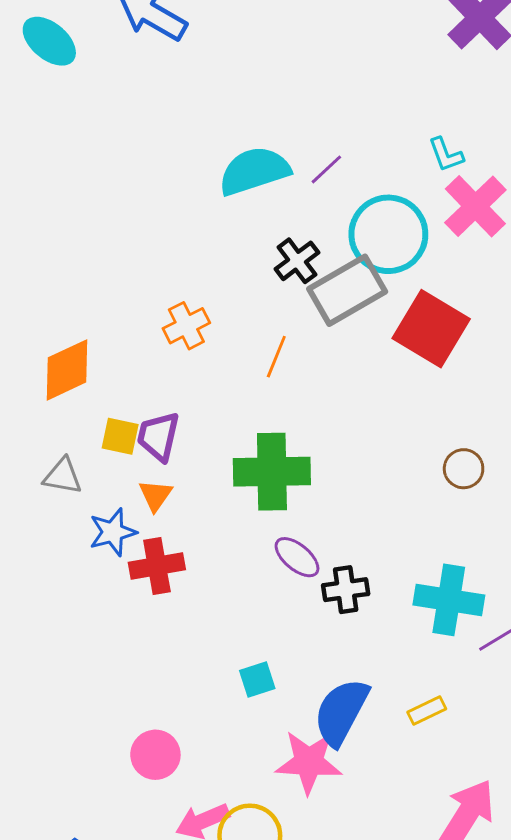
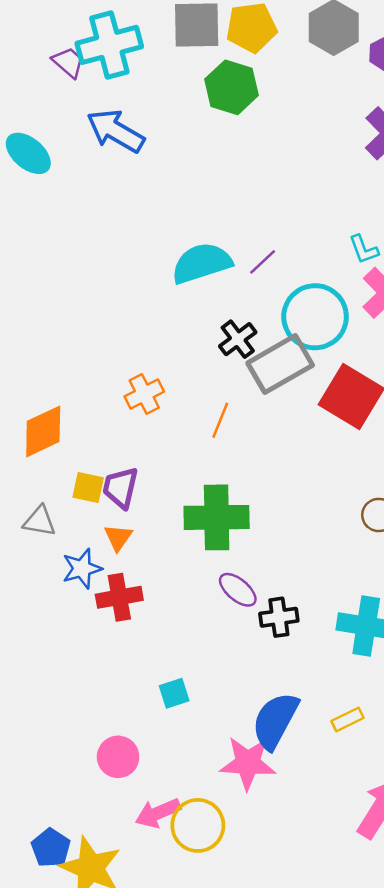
cyan square: (257, 680) -> (174, 693), moved

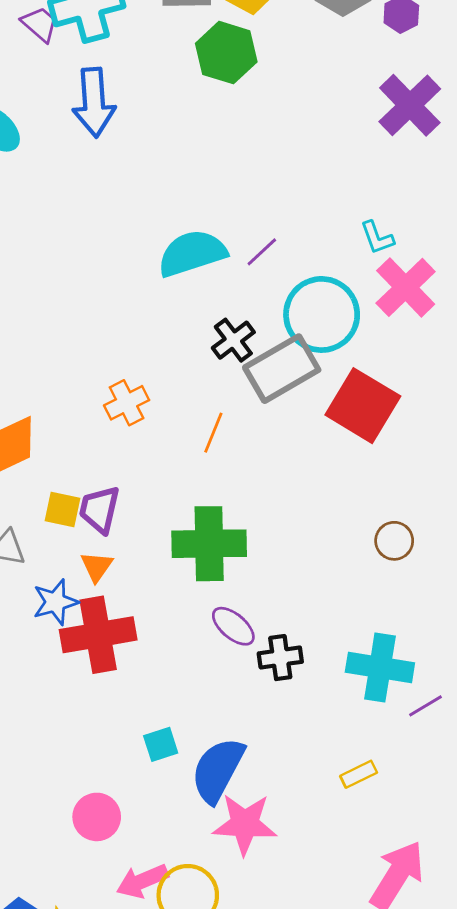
blue arrow: (116, 131) -> (94, 102), turned -124
red cross: (119, 597) -> (98, 635), size x1.4
blue semicircle: (275, 721) -> (218, 770), moved

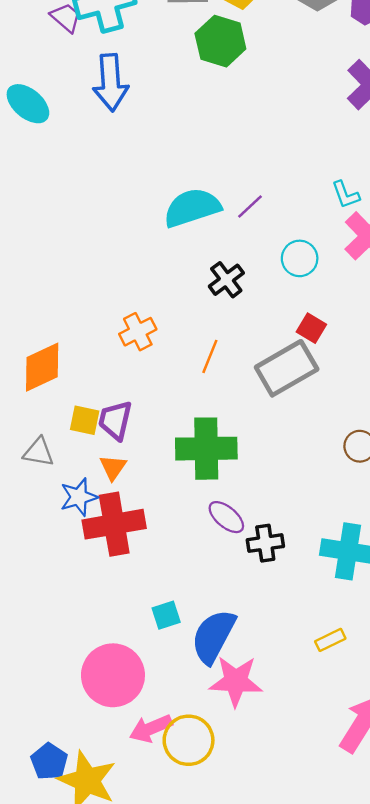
cyan circle: (322, 314) -> (300, 258), size x0.6
gray rectangle: (282, 369) -> (287, 368), moved
red square: (363, 406) -> (311, 328), moved, size x0.5
pink circle: (97, 817) -> (113, 675), size x1.6

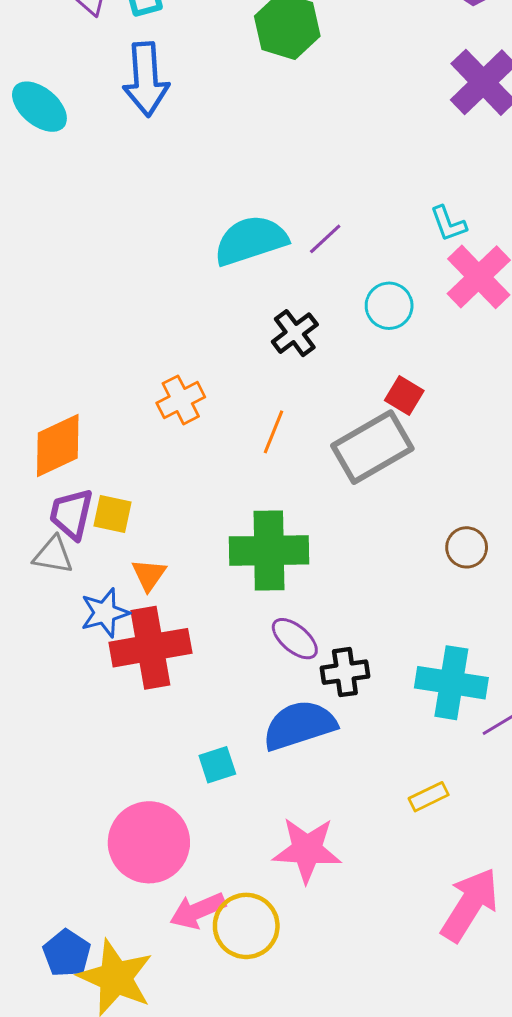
purple trapezoid: (115, 420) -> (71, 514), moved
blue semicircle: (213, 636) -> (299, 725), moved, turned 44

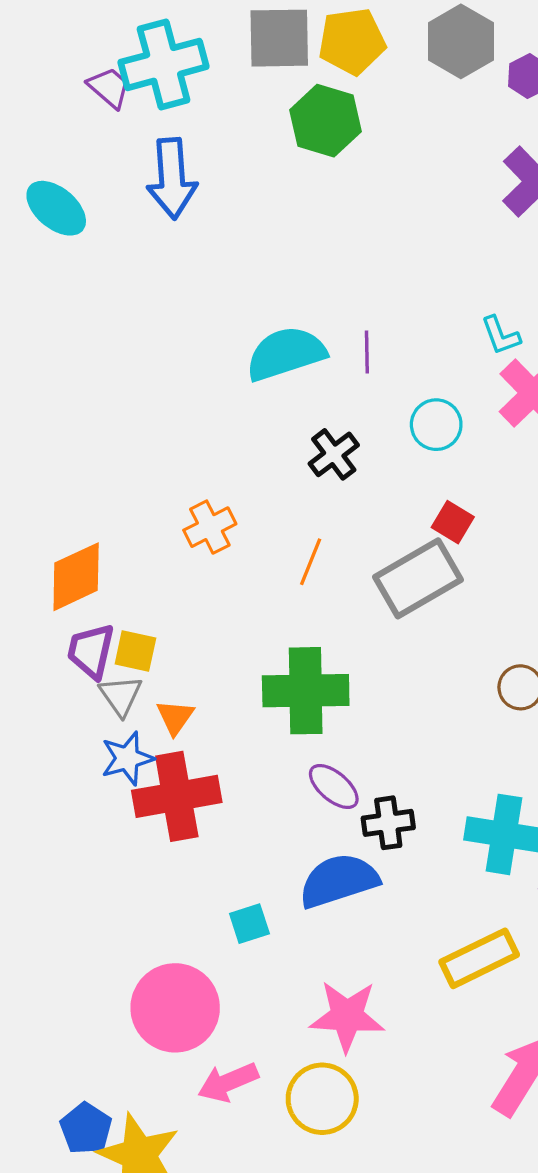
purple line: (325, 239) -> (367, 352), turned -48
gray triangle: (53, 555) -> (121, 696), moved, turned 45
yellow rectangle: (429, 797) -> (479, 958), size x1.8
yellow circle: (246, 926) -> (322, 1099), moved

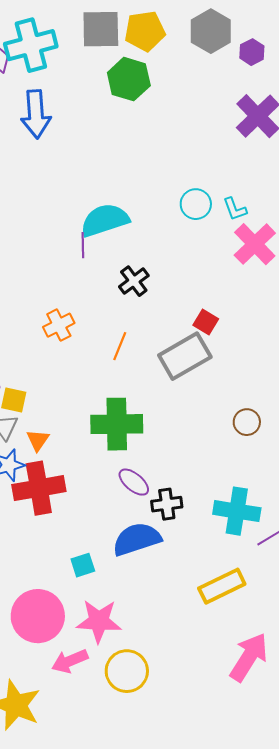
purple line: (367, 352) -> (83, 245), moved
cyan circle: (436, 425) -> (196, 204), moved
pink star: (347, 1016) -> (99, 621), moved

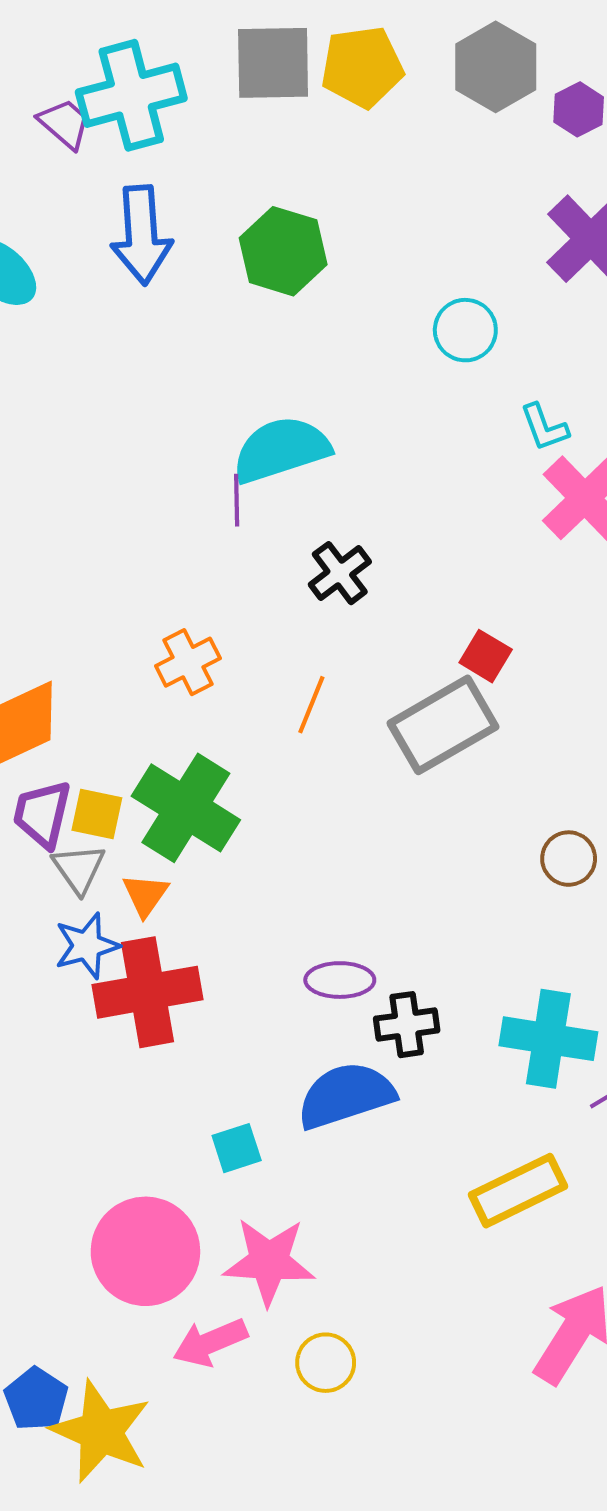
green hexagon: (129, 79) -> (283, 251), moved
cyan circle: (196, 204) -> (465, 330), moved
green cross: (117, 424) -> (186, 808), moved, turned 33
purple ellipse: (134, 482) -> (340, 980), turned -40
yellow circle: (127, 671) -> (326, 1363), size x0.7

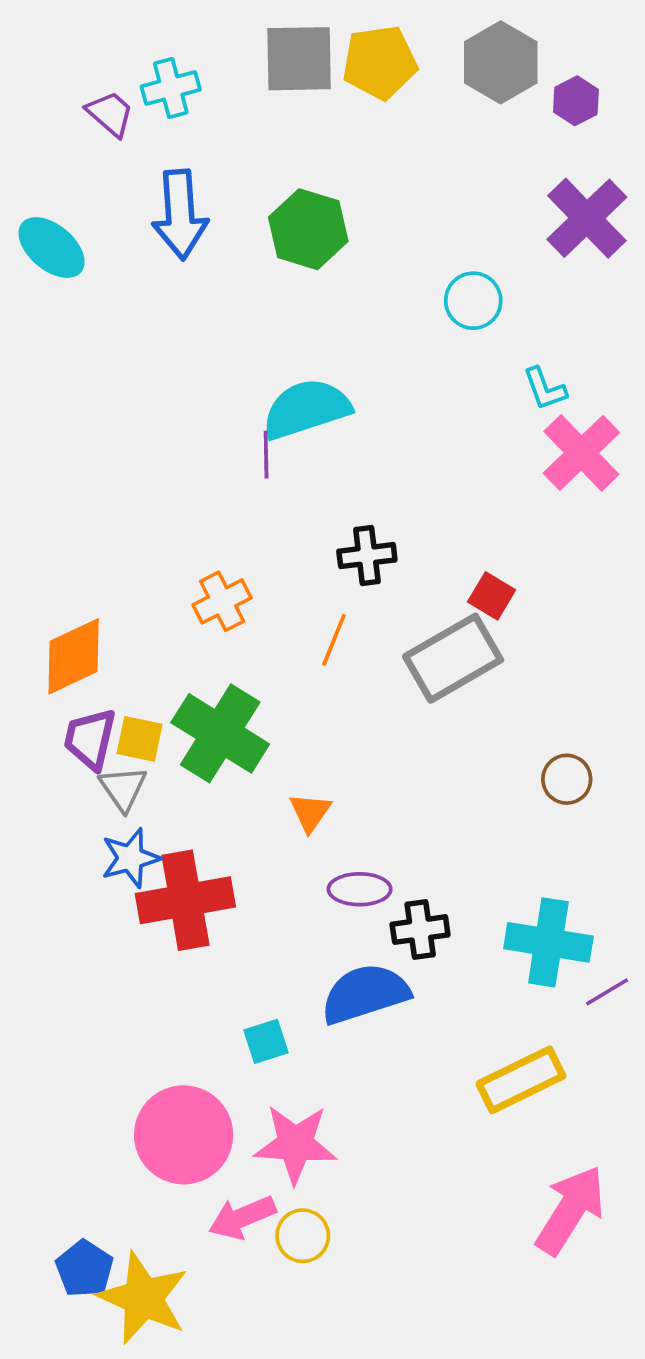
cyan cross: (131, 95) -> (171, 88), size x0.6
black cross: (340, 573) -> (367, 556), moved, turned 30
orange triangle: (145, 895) -> (310, 812), moved
yellow circle: (326, 1363) -> (303, 1236), moved

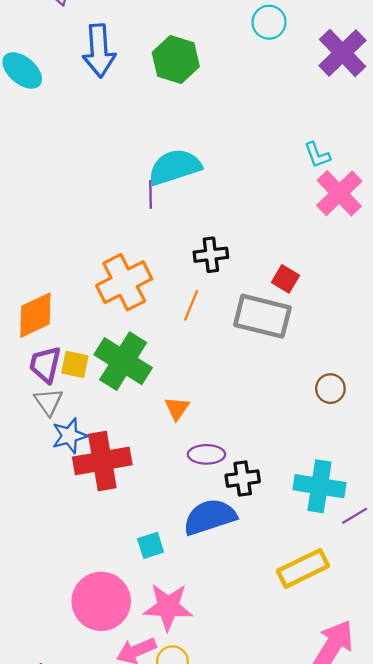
cyan circle: (473, 301) -> (269, 22), moved
orange cross: (222, 601) -> (124, 282), size x1.6
gray rectangle: (453, 658) -> (262, 316), turned 44
gray triangle: (123, 788) -> (49, 402), moved

